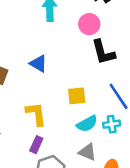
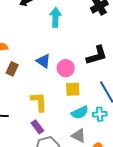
pink circle: (89, 24) -> (66, 68), moved
black L-shape: (103, 52) -> (97, 55), turned -95
purple rectangle: (36, 145) -> (37, 127), turned -64

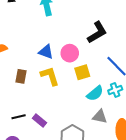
brown rectangle: (12, 69) -> (21, 76), moved
yellow L-shape: (39, 102) -> (50, 76), moved
purple rectangle: (37, 127) -> (40, 120), moved

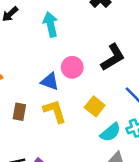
pink circle: (70, 53) -> (72, 67), moved
yellow square: (82, 72) -> (95, 106), turned -35

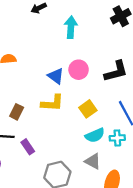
yellow L-shape: (55, 111) -> (52, 103), turned 95
brown rectangle: (19, 112) -> (17, 112), moved

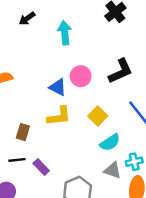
cyan cross: (117, 138) -> (134, 162), moved

